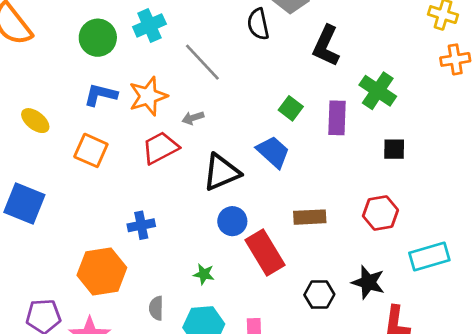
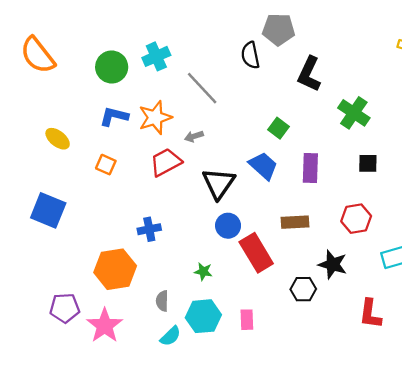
purple rectangle: (337, 118) -> (310, 168), moved
orange square: (91, 150) -> (106, 165), size x0.7
black triangle: (221, 172) -> (219, 183), turned -32
black star: (368, 282) -> (333, 264), moved

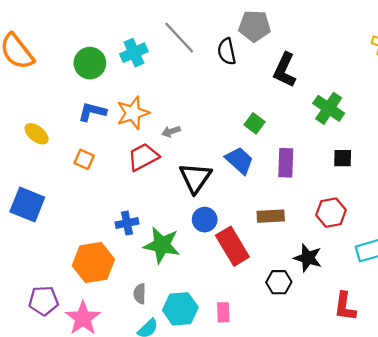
gray line: (202, 88) -> (179, 38), moved
green star: (203, 272) -> (162, 245), moved, size x2.0

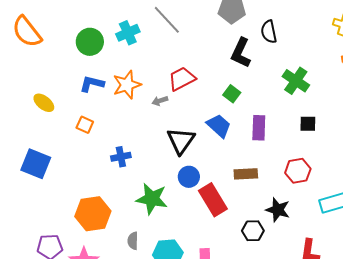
black semicircle: (227, 51) -> (269, 32), moved
black L-shape: (285, 70) -> (241, 53), moved
red trapezoid: (143, 157) -> (182, 79), moved
blue cross: (127, 223) -> (121, 157), moved

